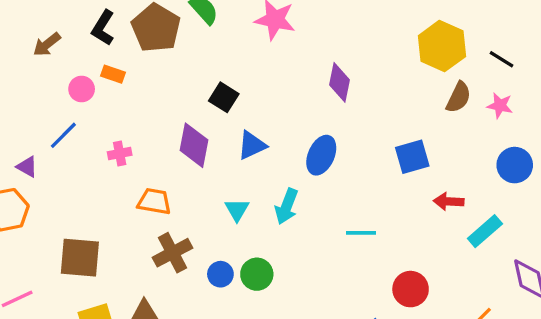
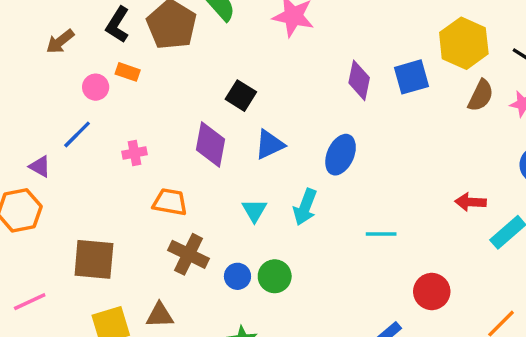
blue square: (412, 157) -> (411, 77), moved
brown cross: (172, 253) -> (189, 254), turned -36

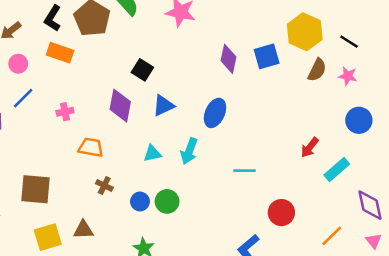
orange rectangle: (128, 72) -> (60, 53), size x1.5
pink circle: (96, 87) -> (18, 64), moved
red arrow: (471, 202) -> (310, 147), turned -55
cyan triangle: (254, 210) -> (152, 154), turned 48
brown cross: (189, 254) -> (104, 185), size x0.6

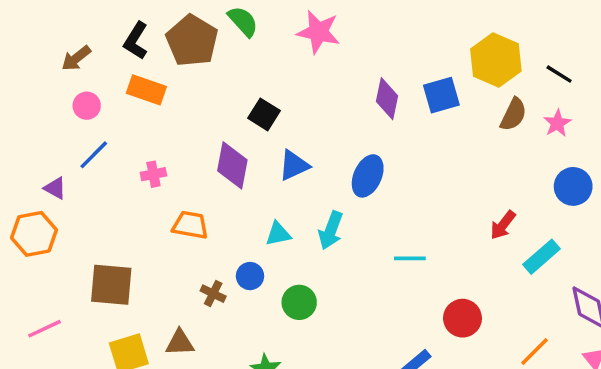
pink star: (348, 76) -> (557, 123), turned 30
brown cross: (104, 185) -> (213, 294), moved
blue circle: (140, 201) -> (250, 276), moved

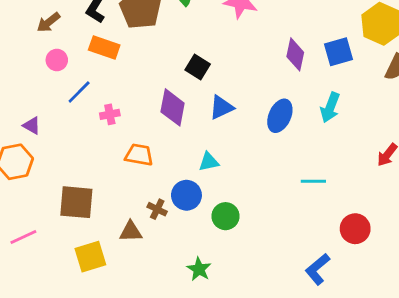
blue line: (94, 155) -> (79, 92), moved
cyan arrow: (331, 230) -> (330, 107), moved
blue circle: (250, 276) -> (186, 195), size x1.4
brown triangle: (180, 343) -> (131, 231), moved

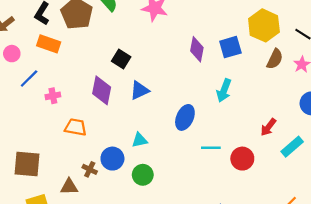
blue ellipse: (280, 116) -> (185, 117), moved
cyan triangle: (209, 162) -> (140, 140), moved
red circle: (355, 229) -> (242, 159), moved

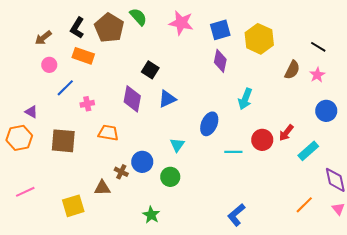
yellow hexagon: (264, 25) -> (259, 39), moved
blue square: (230, 47) -> (220, 30), moved
cyan triangle: (140, 140) -> (177, 145), moved, turned -42
red circle: (242, 159) -> (262, 140), moved
brown square: (27, 164) -> (63, 141), moved

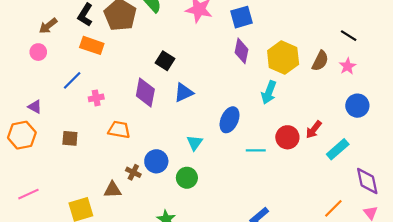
yellow hexagon: (259, 39) -> (283, 58), moved
pink circle: (49, 65) -> (38, 52), moved
brown square: (63, 141) -> (70, 138), size x0.6

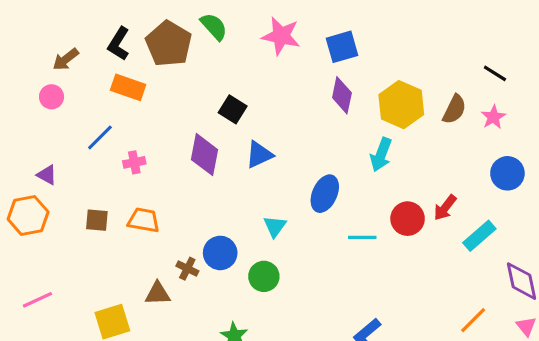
orange trapezoid: (119, 130) -> (144, 220), moved

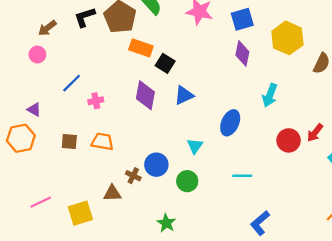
black L-shape: (119, 44) -> (85, 17), turned 40
orange rectangle: (128, 87) -> (141, 48), moved
yellow hexagon: (401, 105) -> (287, 38), moved
cyan line: (362, 237) -> (242, 176), moved
pink line: (37, 300) -> (41, 202), moved

